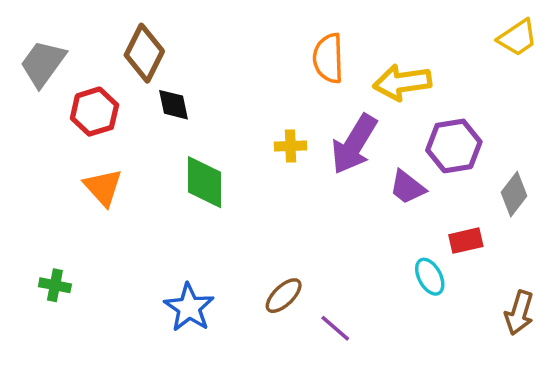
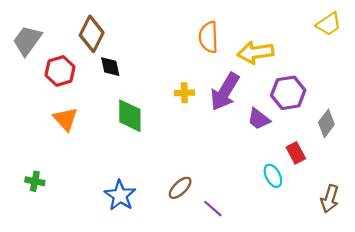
red rectangle: (466, 241) -> (296, 153), turned 75

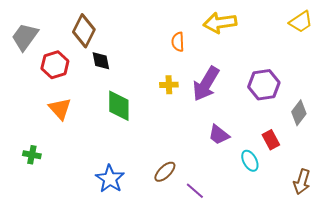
orange semicircle: (208, 37) -> (178, 42), moved, size x0.7
yellow arrow: (255, 52) -> (220, 23), moved
purple trapezoid: (259, 119) -> (219, 135), moved
green cross: (35, 181) -> (32, 155), moved

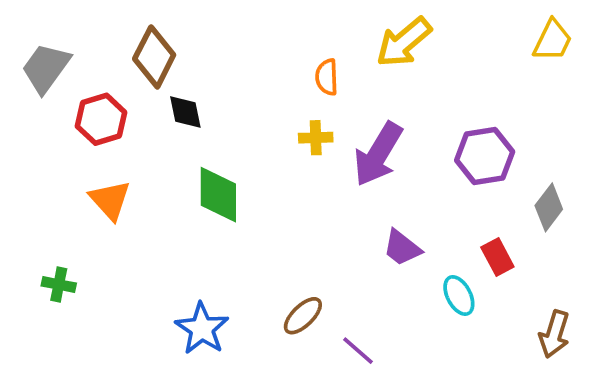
yellow trapezoid: (301, 22) -> (553, 40), turned -30
yellow arrow: (220, 23) -> (404, 42), turned -32
yellow cross: (169, 85) -> (316, 138), moved

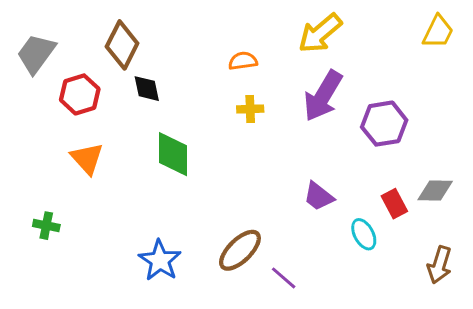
orange semicircle: (327, 77) -> (243, 61), moved, turned 84
purple arrow: (378, 154) -> (323, 96), moved
gray diamond: (549, 207) -> (435, 191), moved, turned 54
brown ellipse: (303, 316) -> (240, 250), size x1.4

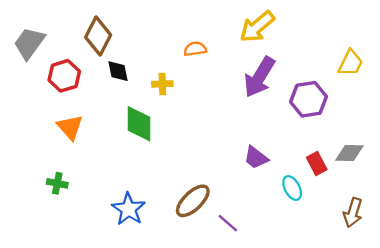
yellow trapezoid: (438, 32) -> (351, 63), moved
yellow cross: (250, 109) -> (162, 84), moved
green cross: (46, 226) -> (57, 183), moved

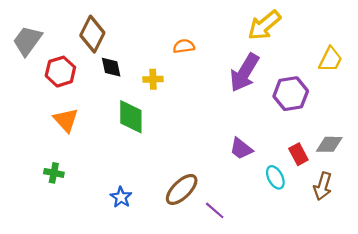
yellow arrow: (257, 27) -> (264, 25), moved
blue star: (129, 209) -> (121, 197), size x0.7
brown arrow: (353, 213) -> (323, 186), moved

